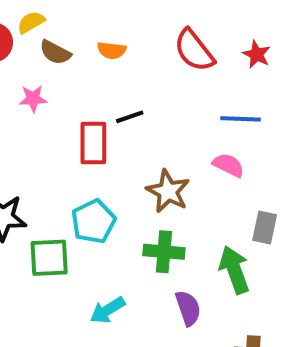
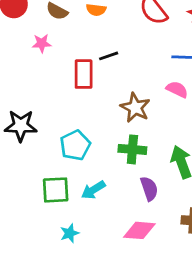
cyan pentagon: (93, 222) -> (75, 145), moved
green square: (49, 258) -> (56, 190), moved

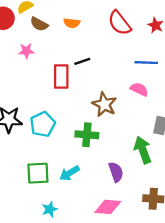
cyan pentagon: (75, 145) -> (43, 124), moved
green cross: (132, 149) -> (87, 135), moved

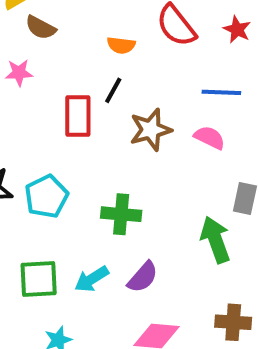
orange semicircle: (72, 23) -> (121, 45), moved
black line: (82, 61) -> (113, 90), turned -42
brown star: (104, 104) -> (151, 130), moved, turned 30
purple semicircle: (116, 172) -> (143, 277), moved, turned 60

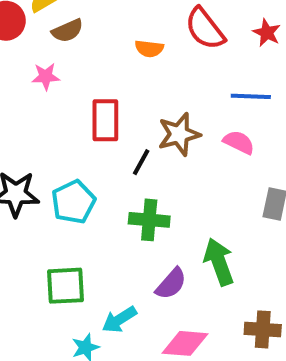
brown semicircle: (41, 28) -> (68, 31), turned -52
black line: (113, 90) -> (141, 162), moved
green arrow: (215, 240) -> (219, 262), moved
cyan arrow: (92, 279) -> (119, 320), moved

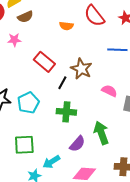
red rectangle: (105, 120) -> (44, 62), turned -50
brown star: (179, 134) -> (81, 69), turned -30
pink semicircle: (239, 142) -> (109, 91), moved

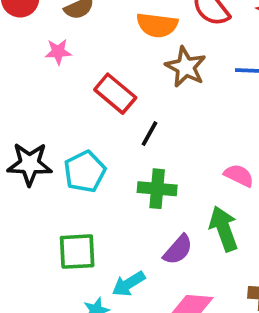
orange semicircle: (66, 26) -> (157, 25), size x1.5
brown star: (81, 69) -> (186, 67), moved
pink semicircle: (109, 91) -> (239, 175), moved

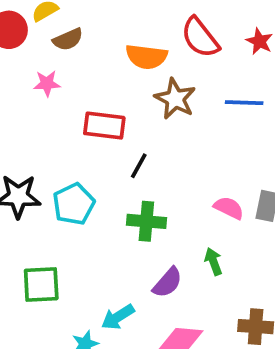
red rectangle: (115, 94) -> (104, 126), turned -33
green arrow: (224, 229) -> (213, 261), size x0.6
green square: (77, 252) -> (41, 284), moved

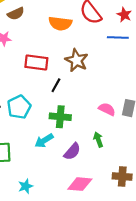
brown star: (175, 99) -> (77, 60), moved
blue line: (244, 103) -> (118, 38), moved
cyan arrow: (118, 317) -> (44, 141), moved

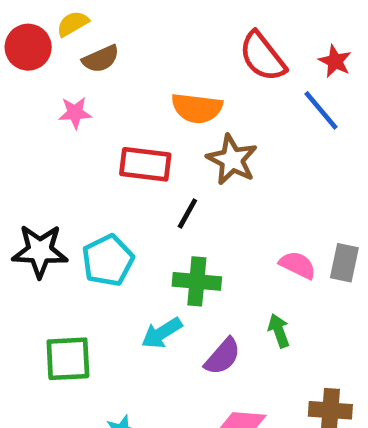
orange semicircle: (60, 23) -> (197, 108), moved
blue line: (118, 38) -> (321, 110), turned 48

